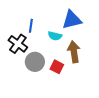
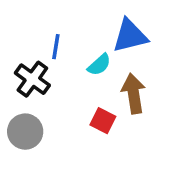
cyan semicircle: (55, 36) -> (99, 65), turned -56
gray circle: (35, 62) -> (25, 132), moved

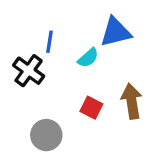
brown arrow: (134, 94) -> (132, 101), moved
gray circle: (25, 132) -> (46, 135), moved

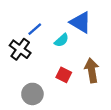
blue triangle: (116, 32) -> (81, 22), turned 45
blue line: (50, 42) -> (35, 29), turned 40

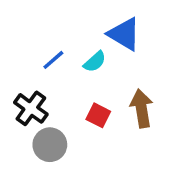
blue line: (35, 29) -> (53, 60), moved
black cross: (20, 49) -> (31, 108), moved

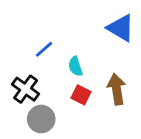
blue triangle: (124, 34) -> (121, 28), moved
cyan semicircle: (95, 62) -> (75, 66), moved, turned 114

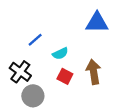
blue triangle: (121, 28) -> (97, 23), turned -30
cyan semicircle: (75, 66) -> (60, 54), turned -98

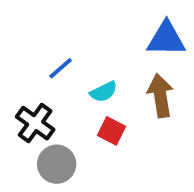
brown arrow: (94, 72) -> (160, 96), moved

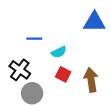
blue line: (61, 68) -> (34, 39), turned 40
brown arrow: (160, 96) -> (91, 80), moved

